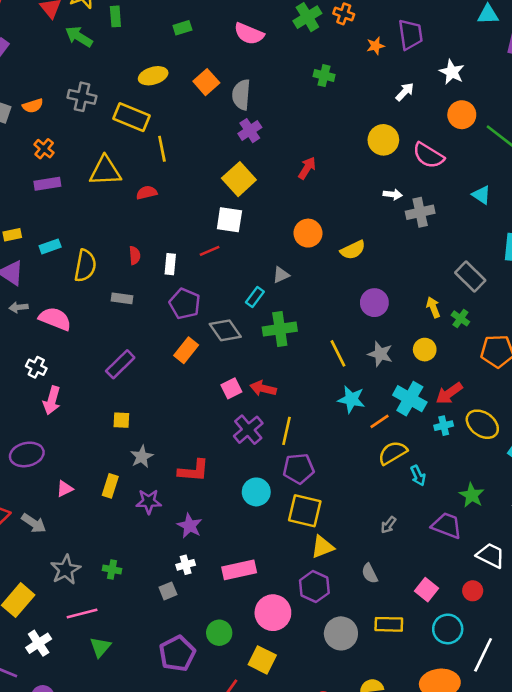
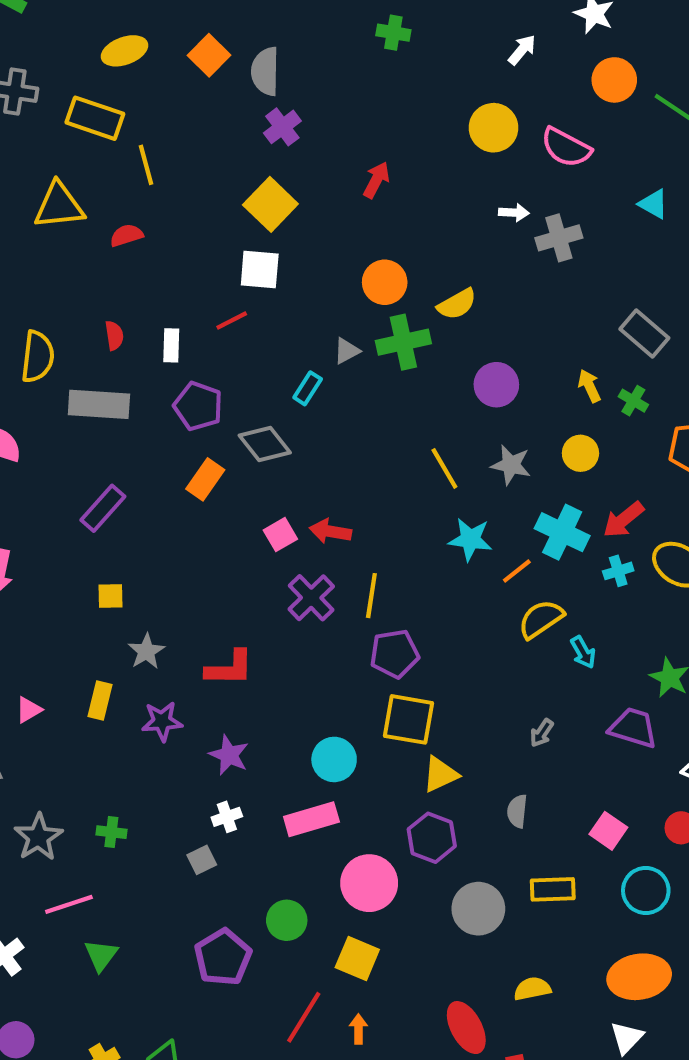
gray rectangle: (122, 298) -> (99, 404), size x1.8
green cross: (280, 329) -> (403, 342), moved
cyan circle: (256, 492) -> (334, 759), moved
gray semicircle: (370, 573) -> (517, 811), turned 36

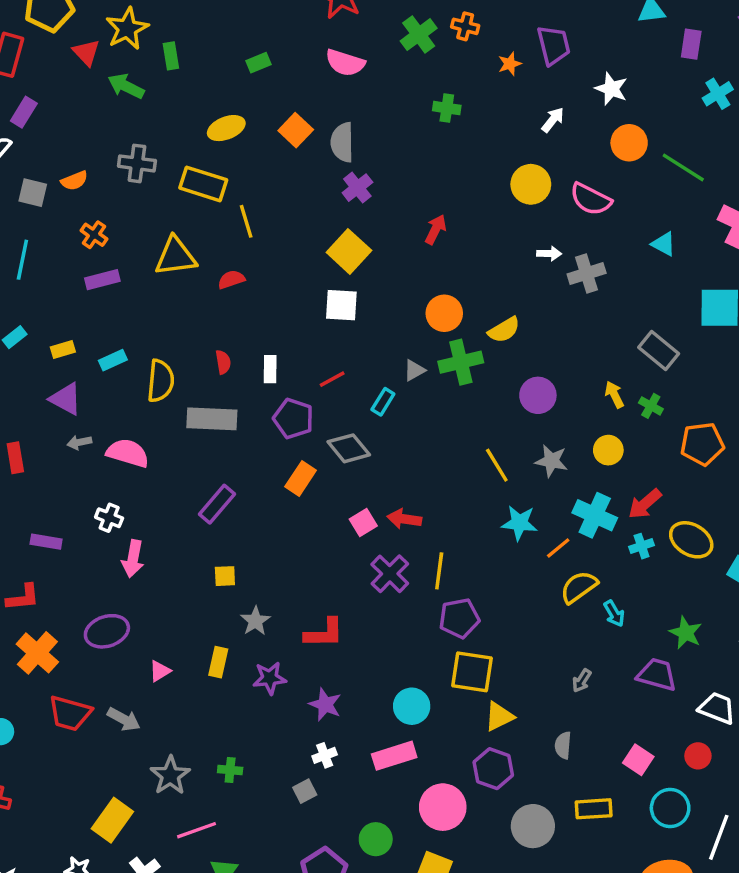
red line: (232, 321) -> (332, 379), moved

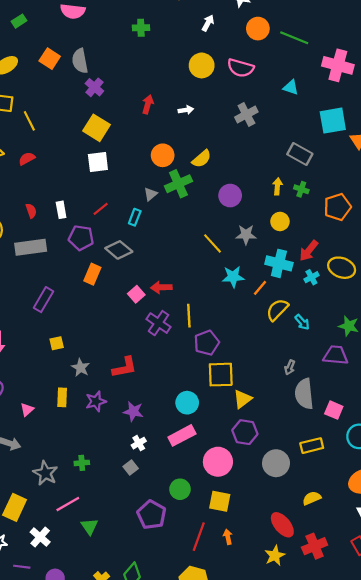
white arrow: (549, 254) -> (186, 110), moved
yellow arrow: (614, 395) -> (277, 186), turned 42
gray semicircle: (563, 745) -> (304, 394), moved, size x1.8

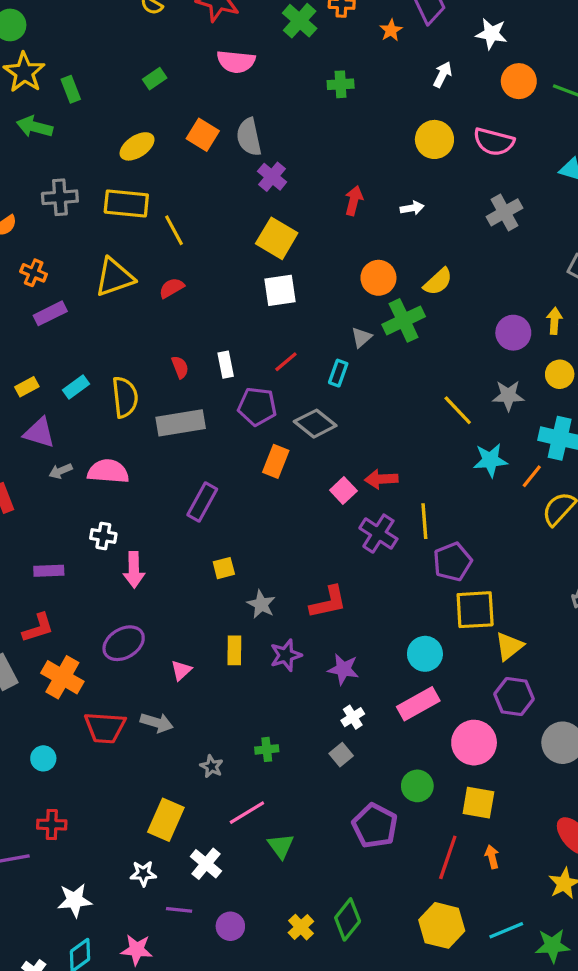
purple circle: (230, 196) -> (513, 333), moved
gray star: (45, 473) -> (212, 766), size x0.6

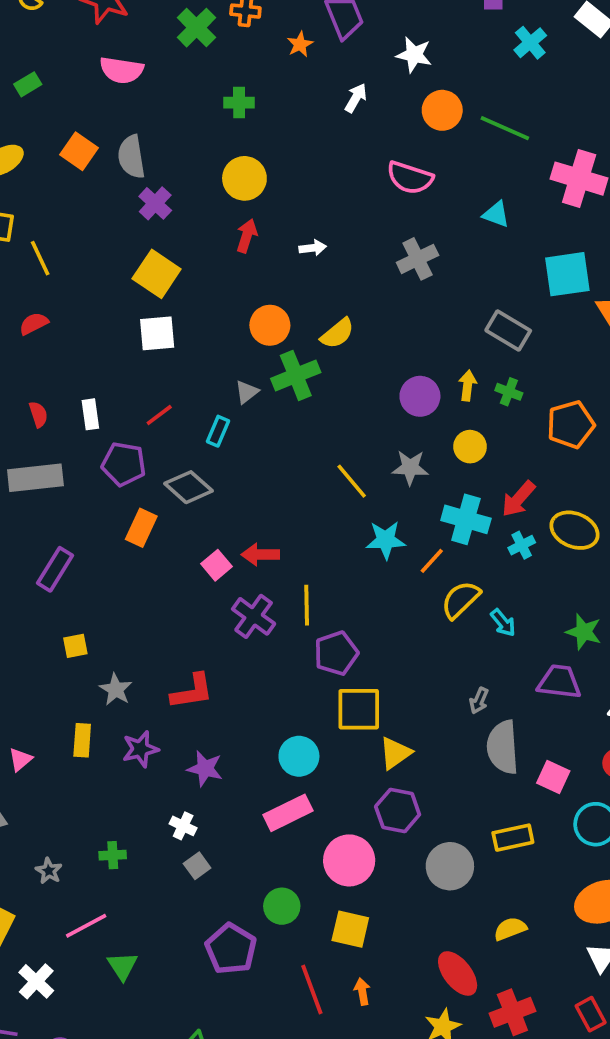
yellow circle: (434, 139) -> (244, 178), moved
white cross: (353, 717) -> (183, 826), moved, turned -35
red line: (448, 857) -> (312, 990), turned -42

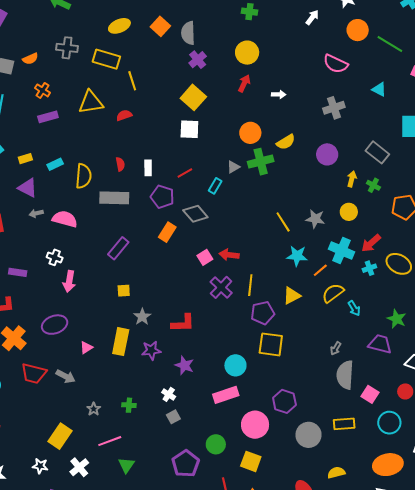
purple circle: (420, 396) -> (327, 154), moved
yellow rectangle: (82, 740) -> (121, 342), size x1.5
yellow triangle: (395, 753) -> (292, 296), moved

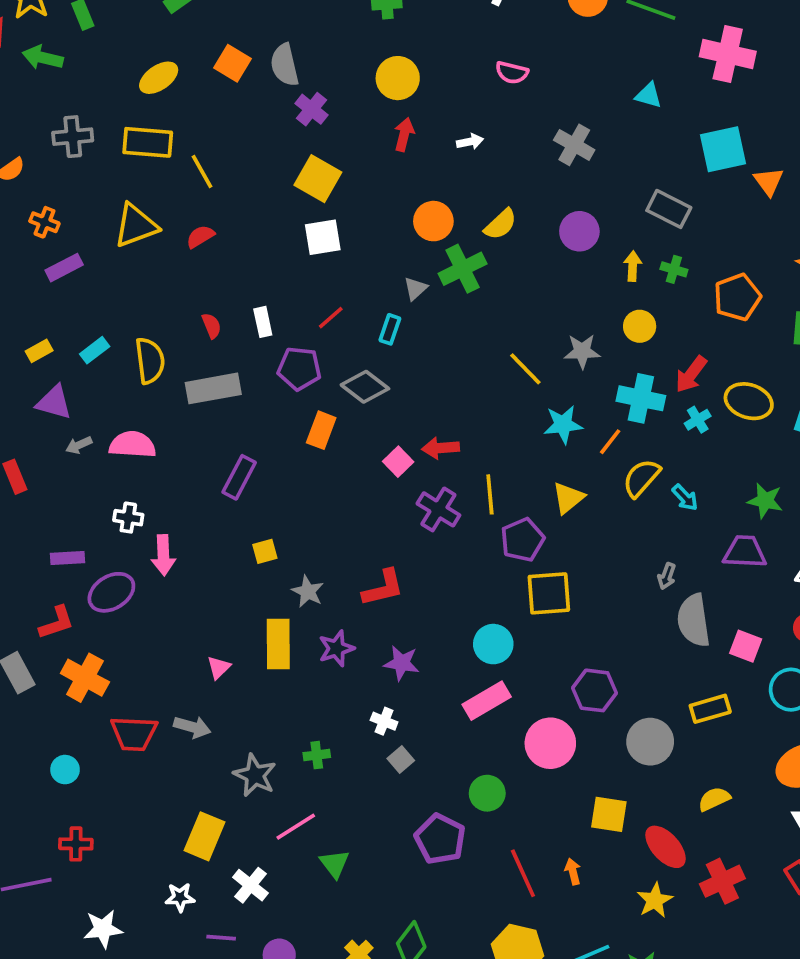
pink semicircle: (336, 64) -> (512, 73), moved, size x0.7
gray cross: (334, 108) -> (574, 145), turned -30
purple ellipse: (55, 325) -> (111, 592), moved
gray star: (94, 409) -> (255, 775), size x1.6
yellow square: (251, 461) -> (609, 814), moved

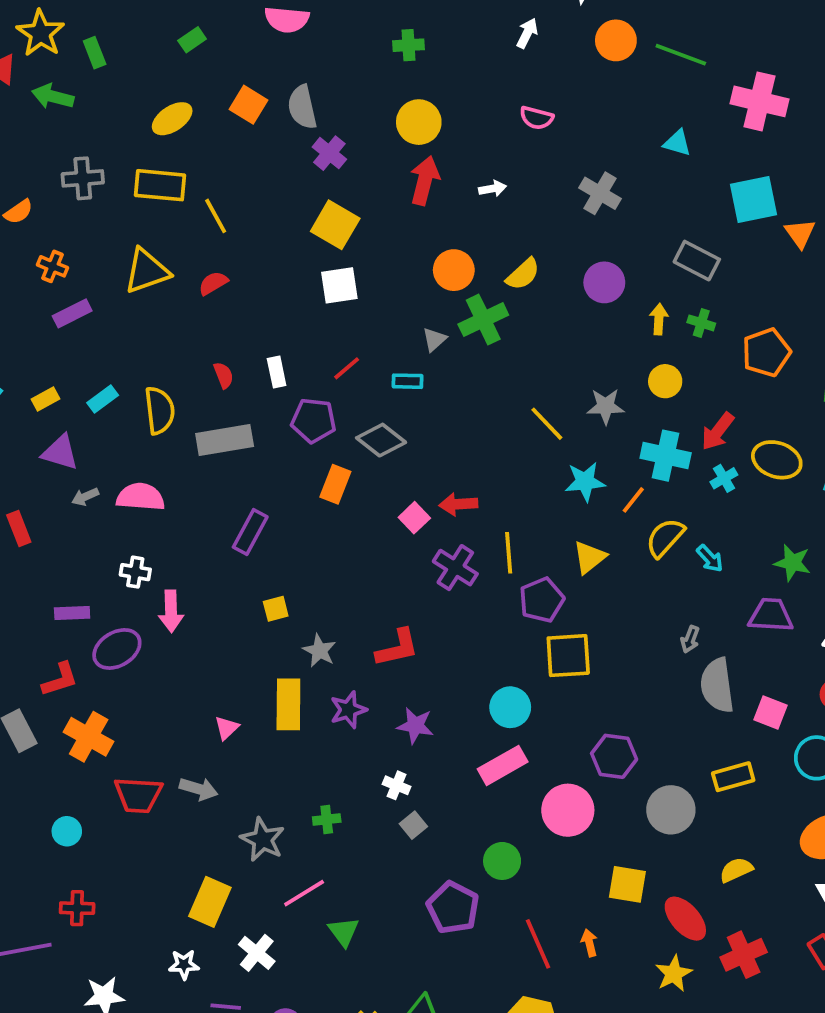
red arrow: (404, 135) -> (425, 180), size x1.4
cyan rectangle: (390, 329) -> (408, 381), turned 72

